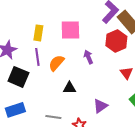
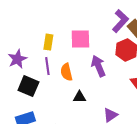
purple arrow: (88, 57) -> (98, 66), size x1.5
orange semicircle: (56, 63) -> (66, 72), turned -54

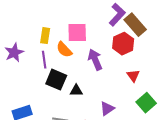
orange semicircle: (66, 72) -> (64, 50), moved, turned -30
black square: (28, 86) -> (56, 80), moved

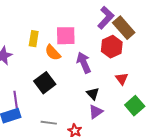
purple line: (44, 60) -> (16, 100), moved
black square: (56, 80) -> (45, 83), turned 30
black triangle: (76, 91) -> (93, 94), moved, turned 48

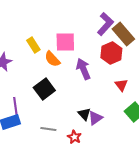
yellow rectangle: (34, 39) -> (33, 45), turned -42
black triangle: (93, 94) -> (84, 114), moved

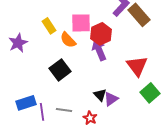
red hexagon: (111, 53) -> (101, 34), moved
red triangle: (121, 85) -> (137, 66), size x1.6
purple line: (15, 106) -> (42, 112), moved

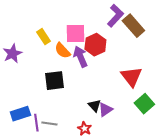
purple arrow: (99, 50) -> (80, 57), moved
black square: (60, 70) -> (54, 81), turned 30
gray line: (64, 110) -> (49, 124), moved

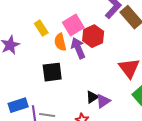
pink square: (75, 34) -> (73, 25), turned -30
orange semicircle: (62, 51) -> (60, 42), turned 30
black triangle: (94, 106) -> (92, 97), turned 40

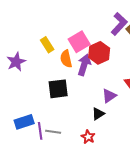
purple arrow: (78, 48) -> (84, 65), turned 40
purple triangle: (103, 101) -> (109, 96), moved

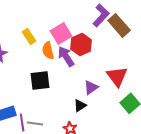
purple arrow: (84, 65) -> (66, 56), turned -50

